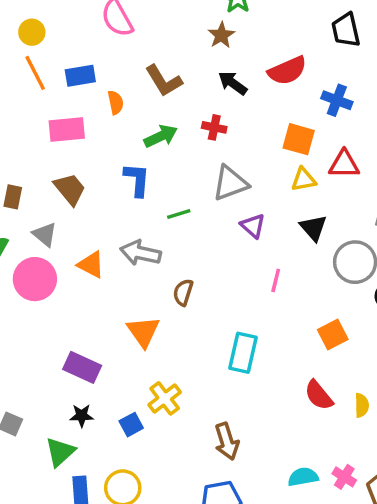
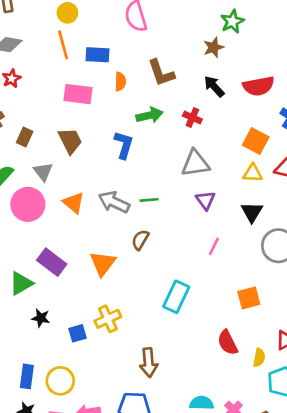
green line: (179, 214) -> (149, 200), moved
purple rectangle: (82, 367) -> (52, 262), moved
green triangle: (60, 452) -> (21, 283), moved

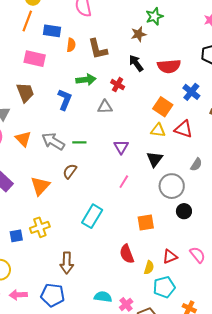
orange line: (63, 45) -> (27, 21), turned 30
orange semicircle: (120, 81) -> (71, 45), moved
gray triangle: (195, 163) -> (105, 107), moved, size x0.7

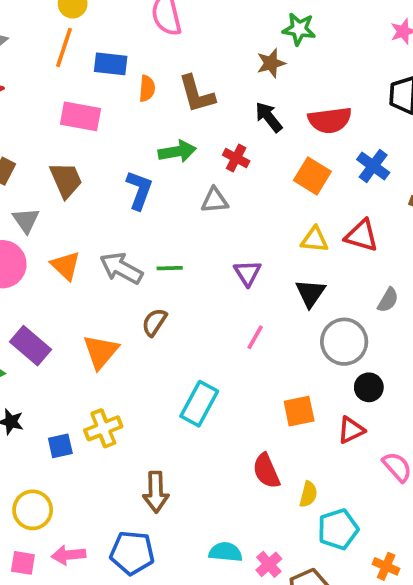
green star: (154, 16) -> (299, 29), turned 30
orange square: (163, 107) -> (312, 176), moved
red triangle: (170, 257) -> (351, 430), moved

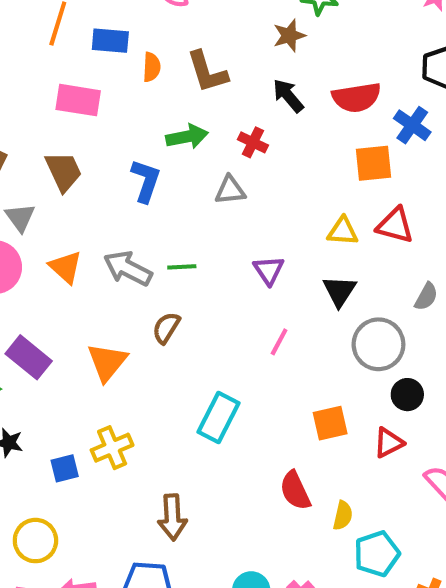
blue cross: (373, 166) -> (412, 125), moved
orange square: (312, 176) -> (374, 163), moved, turned -36

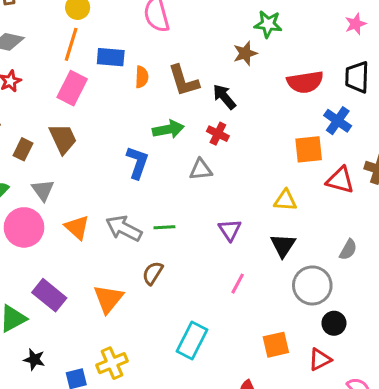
black arrow: (288, 96) -> (224, 97), moved
red semicircle: (356, 97) -> (305, 82), moved
pink rectangle: (78, 100) -> (72, 88), moved, turned -72
brown trapezoid: (64, 171) -> (63, 139), moved
red triangle: (395, 225) -> (340, 180), moved

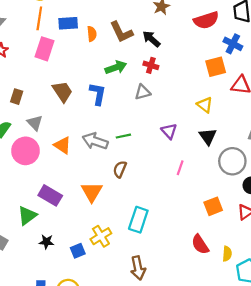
brown trapezoid: (63, 139) -> (62, 92), moved
yellow triangle: (285, 200) -> (205, 105), turned 42
cyan rectangle: (192, 340) -> (138, 220), moved

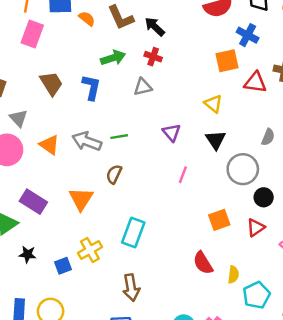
orange semicircle: (92, 34) -> (87, 19), turned -48

